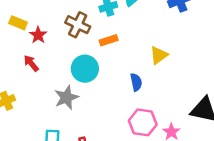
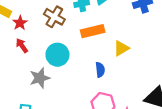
orange rectangle: (109, 40) -> (93, 31), moved, size x1.5
red arrow: (31, 63) -> (22, 46), moved

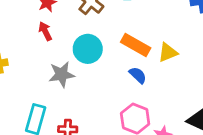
orange rectangle: (93, 31) -> (136, 45), moved, turned 35
blue semicircle: (100, 70) -> (138, 75), turned -48

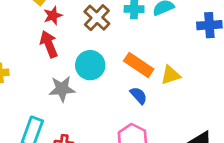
red arrow: (45, 31) -> (49, 44), size x1.4

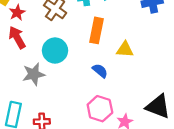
orange rectangle: (139, 65) -> (97, 30), moved, turned 75
yellow triangle: (171, 75) -> (125, 49), turned 30

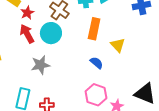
yellow triangle: (125, 49) -> (118, 45), turned 42
cyan circle: (55, 51) -> (51, 33), moved

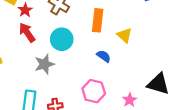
cyan circle: (51, 33) -> (62, 39), moved
pink hexagon: (96, 95) -> (94, 91), moved

